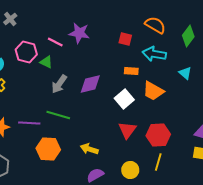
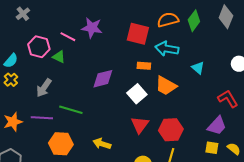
orange semicircle: (155, 25) -> (168, 20), turned -45
green diamond: (188, 36) -> (194, 21), moved
red square: (125, 39) -> (138, 34), size x1.6
gray arrow: (59, 84) -> (44, 88), moved

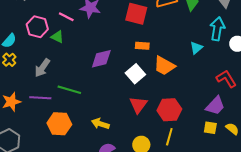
cyan arrow: (167, 49) -> (217, 29), moved, turned 90
cyan triangle: (198, 68) -> (196, 48), turned 40

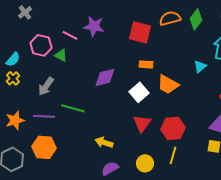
orange hexagon: (59, 124) -> (44, 147), moved

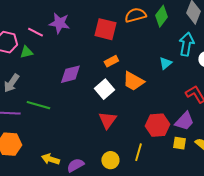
green triangle: (61, 55) -> (26, 52), turned -40
orange rectangle: (146, 64) -> (111, 61), turned -32
red hexagon: (173, 128) -> (157, 125), moved
yellow arrow: (104, 142) -> (50, 159), moved

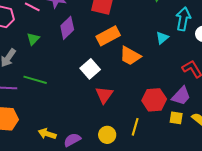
green triangle: (26, 52) -> (33, 39), moved, turned -32
orange rectangle: (111, 61) -> (108, 36), size x1.6
purple diamond: (70, 74) -> (67, 28), moved, turned -30
white square: (104, 89) -> (90, 69), moved

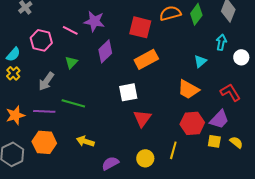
cyan arrow: (183, 19) -> (221, 42), size x0.7
orange trapezoid: (130, 56) -> (188, 89), moved
white square: (90, 69) -> (128, 92), turned 30
yellow arrow: (47, 134) -> (85, 141), moved

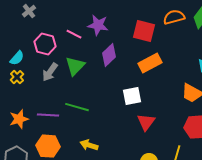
green triangle: (71, 62) -> (75, 66), size x1.5
gray arrow: (46, 81) -> (50, 72), moved

